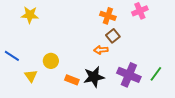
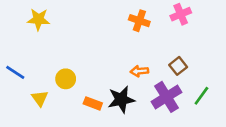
brown square: (113, 36) -> (178, 66), moved
orange arrow: (101, 50) -> (139, 71), moved
purple cross: (129, 75) -> (166, 97), turned 35

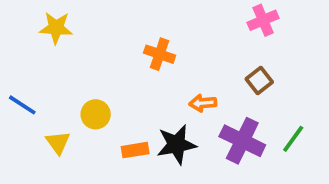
orange cross: (139, 21) -> (160, 54), moved
brown square: (178, 66) -> (259, 80), moved
purple cross: (166, 97) -> (242, 141), turned -32
orange rectangle: (93, 103) -> (135, 150), turned -30

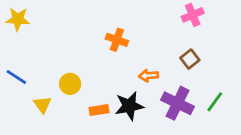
yellow star: (56, 28) -> (18, 19), moved

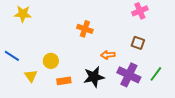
yellow star: (18, 19) -> (23, 14), moved
brown square: (190, 59) -> (138, 43), turned -32
orange rectangle: (99, 110) -> (64, 81), moved

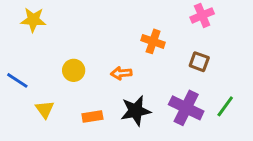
orange cross: (85, 29) -> (153, 41), moved
orange arrow: (108, 55) -> (121, 73), moved
yellow circle: (51, 61) -> (74, 70), moved

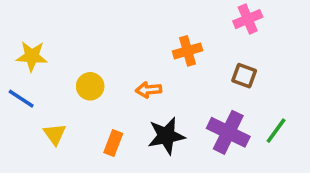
yellow star: (33, 20) -> (32, 56), moved
orange cross: (153, 41) -> (188, 51), turned -35
orange rectangle: (92, 117) -> (113, 143), turned -60

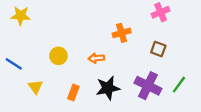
yellow star: (32, 56) -> (21, 16), moved

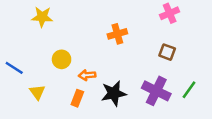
yellow star: (21, 16) -> (42, 17), moved
orange cross: (122, 33) -> (117, 34), moved
orange arrow: (96, 58) -> (87, 75), moved

